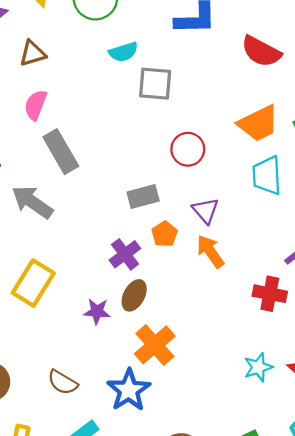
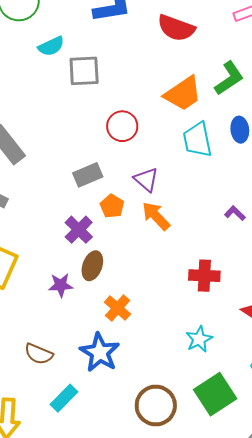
red cross: (270, 294) -> (204, 276), moved
orange cross: (155, 345) -> (118, 308), size x0.7
cyan star: (258, 367) -> (199, 339), moved

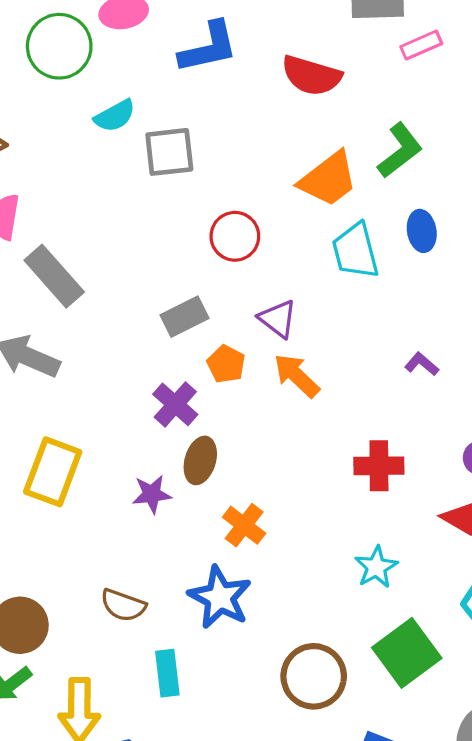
cyan rectangle: (64, 398) -> (167, 673), turned -48

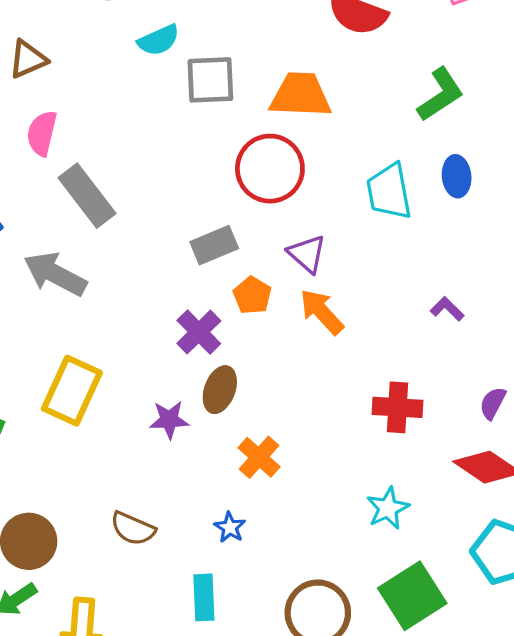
orange trapezoid: (328, 179) -> (300, 95), moved, turned -144
red circle: (235, 236) -> (270, 169), size x1.4
blue star: (220, 597) -> (230, 527), size x0.5
cyan rectangle: (167, 673) -> (204, 597), moved

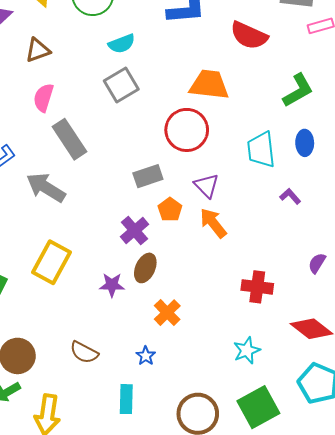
gray square: (210, 80) -> (121, 85), moved, turned -32
purple L-shape: (447, 309) -> (290, 196), moved
purple semicircle: (493, 403) -> (317, 263), moved

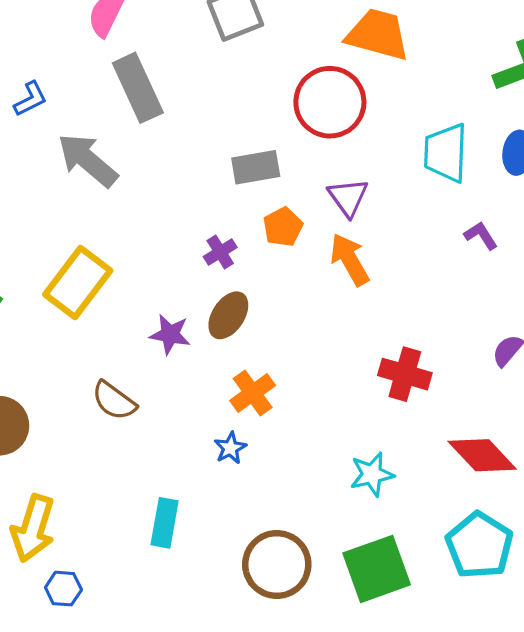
purple cross: (134, 231) -> (220, 252), size x0.7
brown semicircle: (84, 352) -> (114, 401), moved
blue star: (146, 356) -> (230, 448), moved

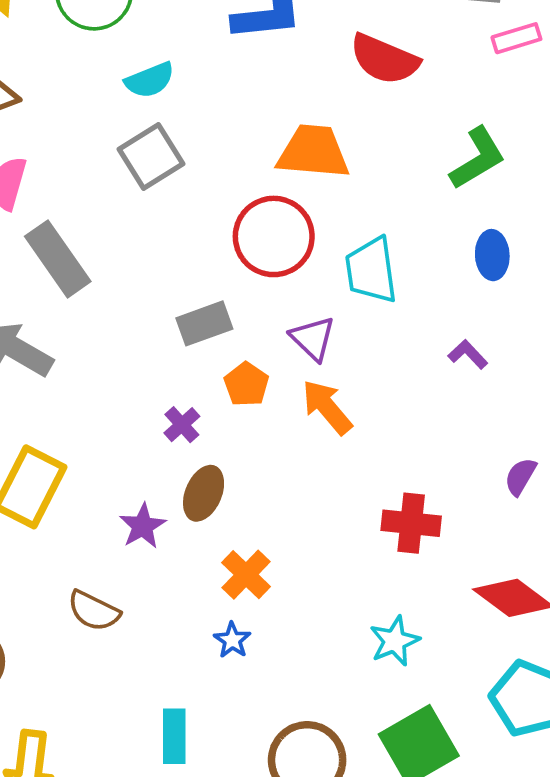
cyan trapezoid: (446, 153) -> (371, 270), moved
purple star: (170, 334) -> (143, 526), turned -30

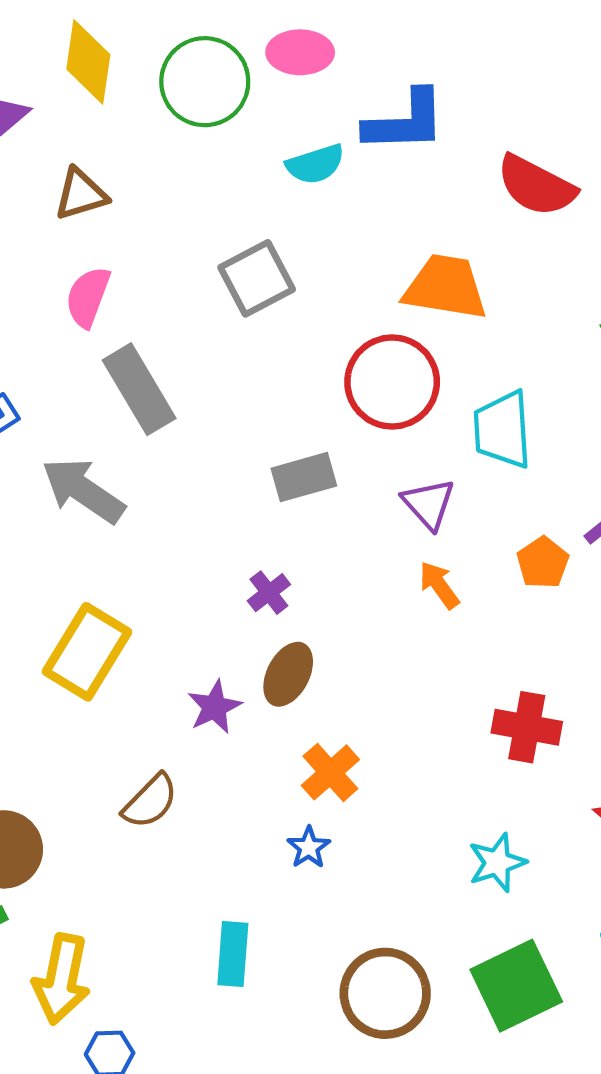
cyan semicircle: (150, 80) -> (315, 164), moved
orange pentagon: (246, 384) -> (543, 563), moved
orange arrow: (327, 407) -> (439, 585), size x0.7
brown semicircle: (94, 611) -> (150, 801), turned -76

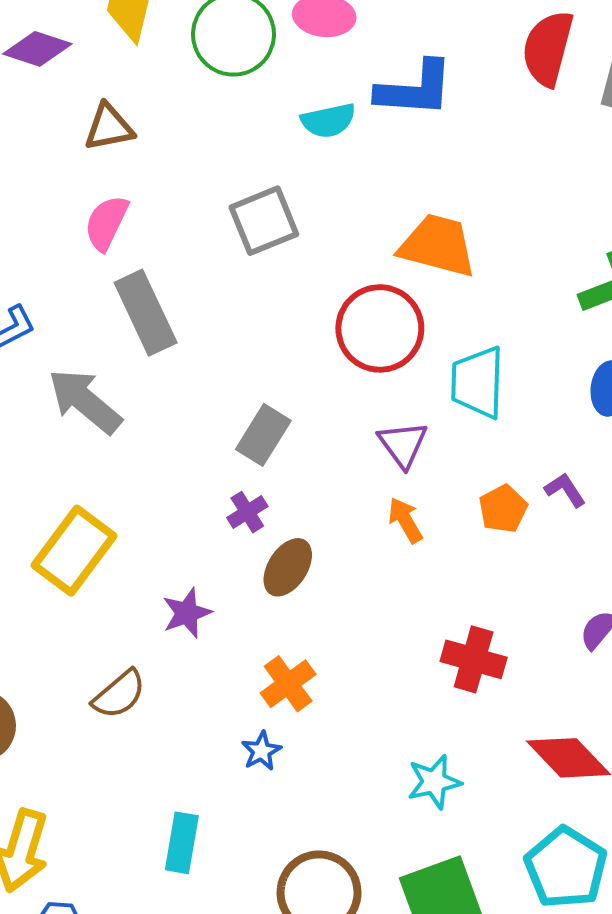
red semicircle: (536, 186) -> (548, 48), moved, turned 72
gray rectangle: (304, 477) -> (263, 435), moved, turned -48
brown ellipse: (288, 674) -> (288, 567), moved

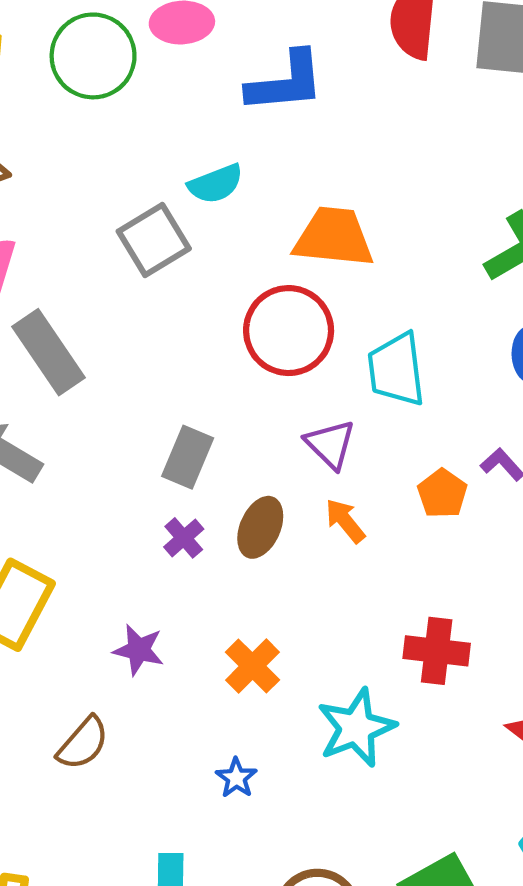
cyan semicircle: (328, 120) -> (216, 184), moved
brown ellipse: (288, 567) -> (260, 527), moved
purple star: (187, 613) -> (139, 650), turned -30
orange cross: (288, 684) -> (252, 666), moved
cyan star: (434, 782) -> (356, 728), moved, size x1.4

